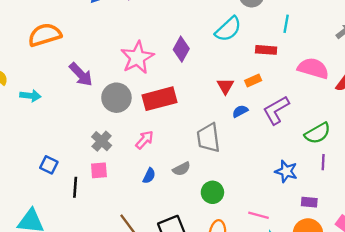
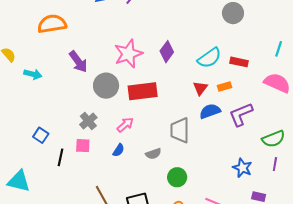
cyan line: (286, 24) -> (279, 49), moved
cyan semicircle: (228, 29) -> (209, 58), moved
blue semicircle: (240, 111) -> (210, 111), size x1.5
blue semicircle: (149, 176) -> (119, 150), moved

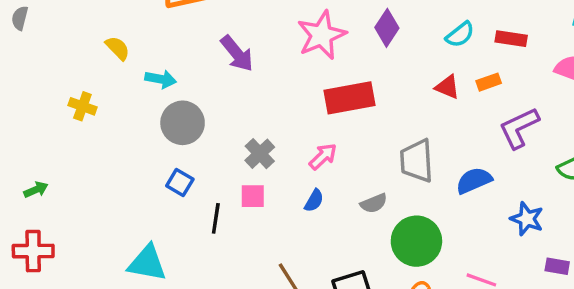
cyan semicircle: (209, 58) -> (460, 35), size x0.7
gray circle: (106, 86) -> (183, 123), moved
red triangle: (200, 88) -> (447, 87), turned -42
blue semicircle: (210, 111) -> (474, 180), moved
green circle: (177, 177) -> (416, 241), size x1.5

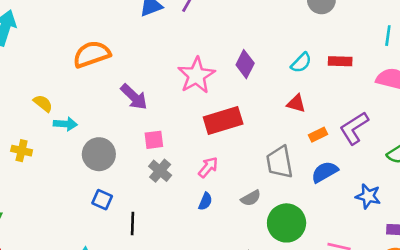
cyan arrow: (161, 79) -> (65, 124), moved
orange rectangle: (489, 82) -> (318, 135), moved
pink square: (253, 196) -> (154, 140), moved

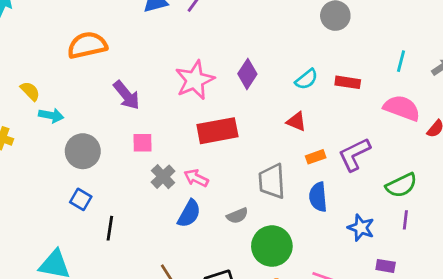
pink arrow: (208, 167) -> (196, 178), turned -110
gray cross: (160, 171) -> (163, 177), moved
blue semicircle: (325, 172) -> (318, 197), turned -72
blue semicircle: (205, 201) -> (189, 214), size x1.5

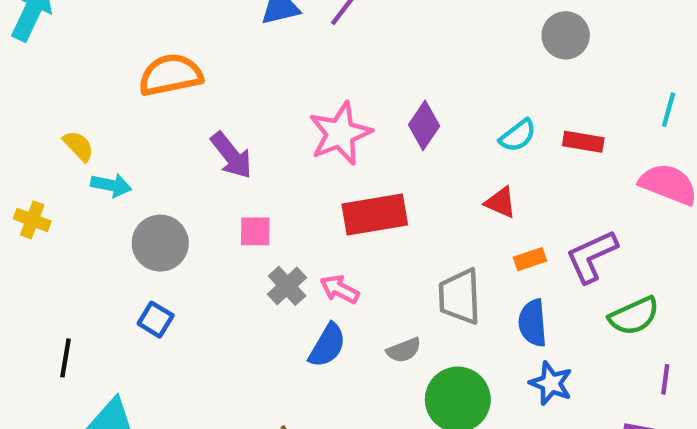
green semicircle: (401, 185) -> (634, 316), moved
purple line: (405, 220) -> (665, 379), moved
black line: (110, 228) -> (65, 358), moved
blue star: (361, 228) -> (551, 383), moved

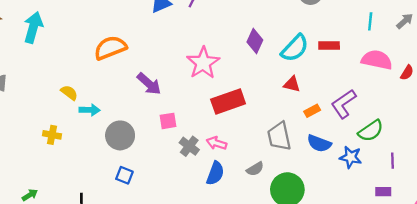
purple diamond: (424, 125) -> (255, 41), moved
cyan semicircle: (518, 136) -> (295, 48), size x1.5
blue semicircle: (533, 323) -> (319, 143), turned -55
blue star: (551, 383) -> (351, 157), moved

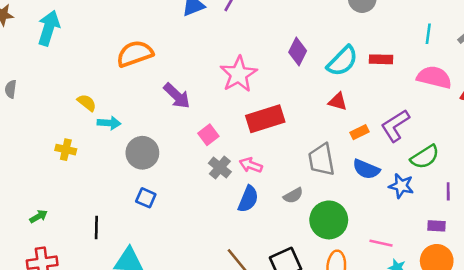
pink square: (168, 121) -> (208, 135), moved, turned -30

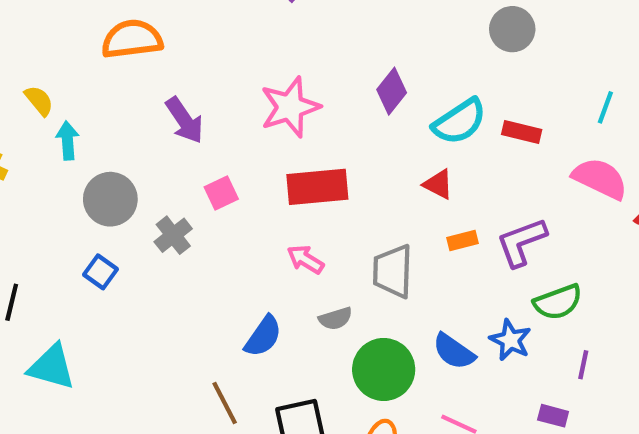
cyan arrow: (109, 123) -> (67, 140), turned -110
pink arrow: (251, 165) -> (305, 259), moved
gray cross: (220, 167) -> (173, 235), moved
blue semicircle: (366, 169) -> (454, 351), moved
blue semicircle: (248, 199) -> (263, 336), moved

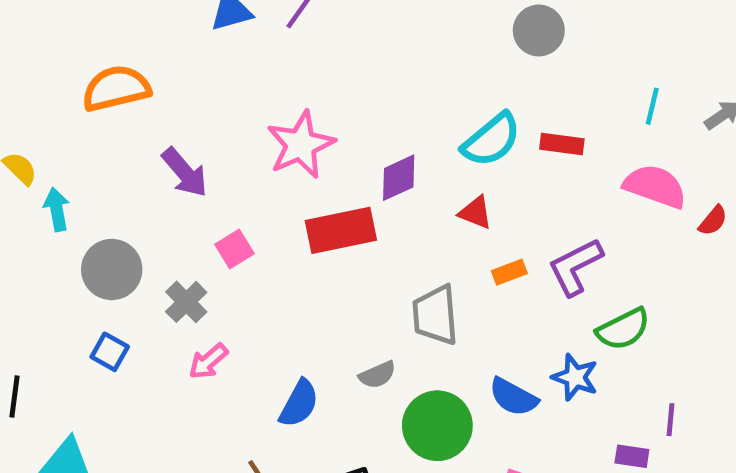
purple diamond: (392, 91) -> (399, 178), moved, turned 33
pink arrow: (305, 259) -> (208, 361), moved, turned -66
purple line: (583, 365) -> (670, 420), moved

